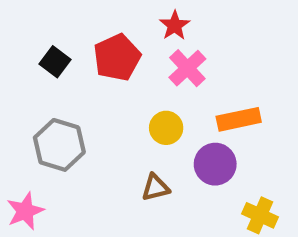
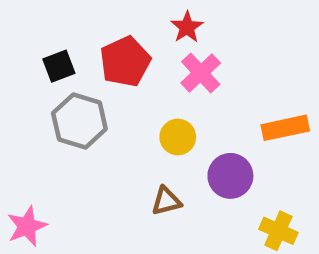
black square: (55, 62) -> (59, 66), turned 32
orange rectangle: (239, 119) -> (285, 128), moved
gray hexagon: (59, 145) -> (79, 121), moved

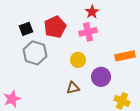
red star: (187, 27) -> (92, 12), moved
pink cross: (201, 73) -> (88, 32), turned 30

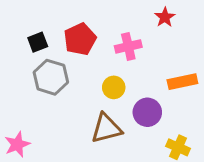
red star: (92, 12) -> (165, 17), moved
brown triangle: (73, 88) -> (106, 128), size x1.6

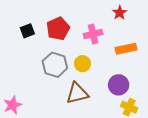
gray hexagon: (51, 77) -> (55, 65), moved
orange rectangle: (182, 82) -> (126, 49), moved
purple circle: (147, 112) -> (119, 85), moved

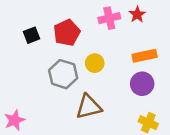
pink cross: (93, 34) -> (109, 18), moved
yellow circle: (82, 64) -> (95, 63), moved
purple circle: (119, 85) -> (142, 84), moved

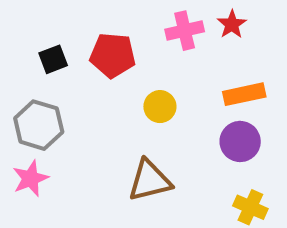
red pentagon: (67, 33) -> (113, 55), turned 30
gray hexagon: (63, 74) -> (39, 125), moved
pink star: (14, 120) -> (30, 178), moved

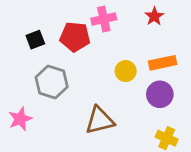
pink cross: (185, 31) -> (104, 19), moved
yellow circle: (160, 107) -> (126, 71), moved
gray hexagon: (39, 125) -> (52, 82), moved

